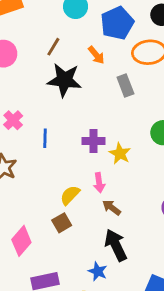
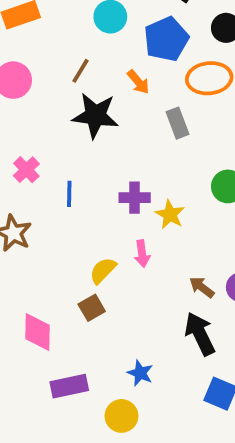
brown arrow: (112, 208) -> (202, 287), moved
pink diamond: (21, 241) -> (38, 332), turned -40
black arrow: (116, 245) -> (200, 334), moved

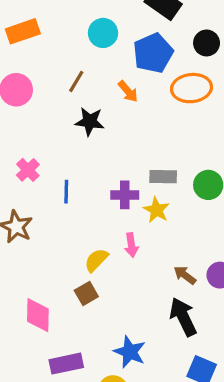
black star: (95, 116) -> (90, 121), size x0.7
gray rectangle: (177, 123) -> (163, 177), moved, turned -68
blue star: (140, 373) -> (130, 352), size x1.4

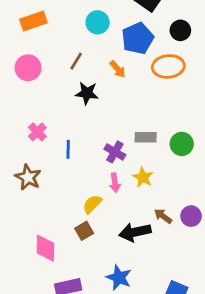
purple cross: (125, 195) -> (115, 152), turned 30
yellow star: (156, 210) -> (143, 177), moved
pink arrow: (131, 245) -> (115, 183), moved
black arrow: (183, 317) -> (135, 232), moved, turned -76

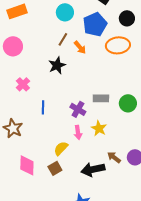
brown line: (76, 61) -> (63, 39), moved
black star: (87, 93) -> (57, 65), turned -30
pink cross: (37, 132) -> (23, 84), moved
pink diamond: (45, 248) -> (27, 165), moved

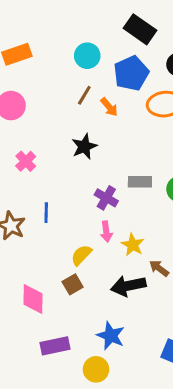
black star: (57, 65) -> (84, 147), moved
blue line: (43, 107) -> (46, 213), moved
yellow star: (99, 128) -> (133, 245), moved
pink diamond: (27, 165) -> (33, 299), moved

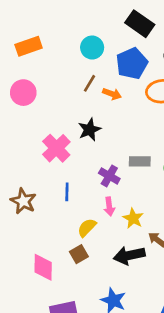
orange arrow: (109, 107) -> (112, 94), turned -30
pink cross: (26, 161) -> (56, 148), moved, size x1.5
blue line: (46, 213) -> (67, 192), moved

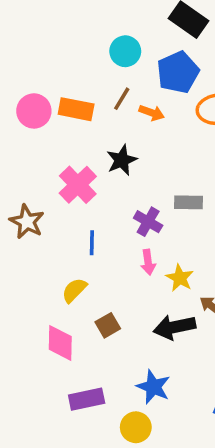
orange rectangle: (29, 46) -> (76, 109), moved, turned 30
brown star: (23, 201) -> (27, 222), moved
yellow semicircle: (87, 228) -> (74, 290), moved

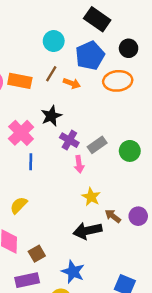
gray rectangle: (189, 202) -> (97, 145), turned -36
purple cross: (148, 222) -> (69, 140), moved
blue line: (92, 243) -> (31, 162), moved
pink arrow: (148, 262) -> (79, 164), moved
brown square: (108, 325) -> (37, 254), moved

